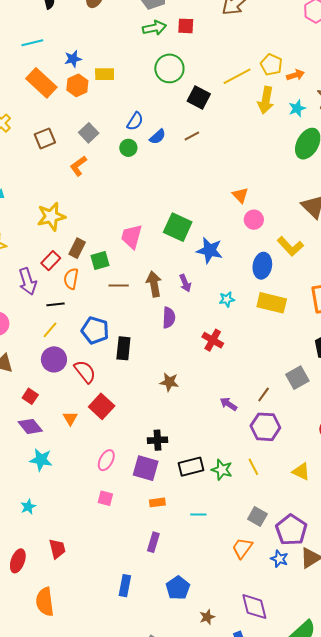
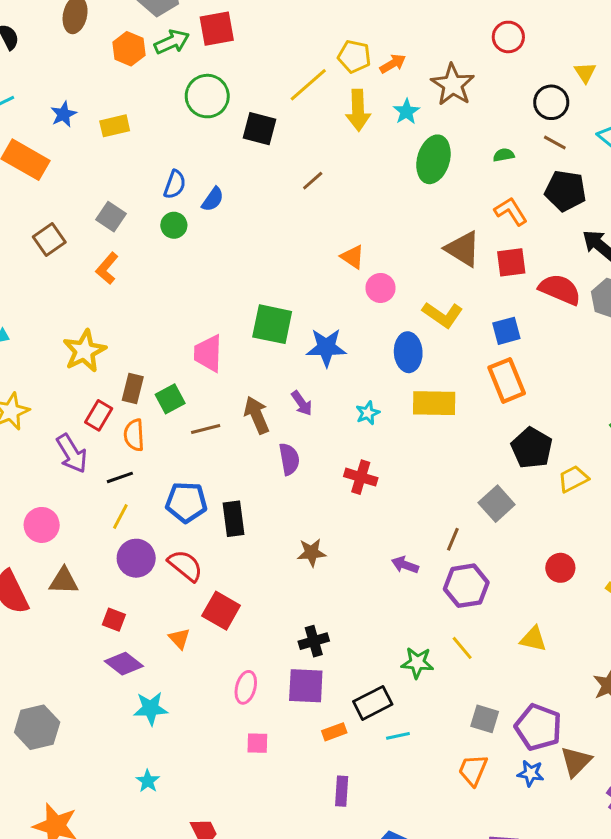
red square: (186, 26) -> (217, 29), size x1.4
orange hexagon: (77, 85) -> (129, 49), moved
brown line: (192, 136) -> (313, 181), moved
black rectangle: (191, 467) -> (373, 703), moved

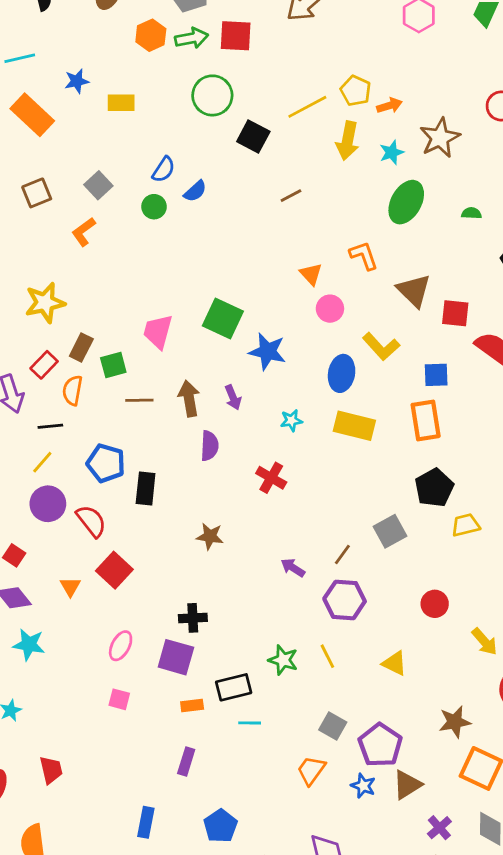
orange L-shape: (511, 211) -> (364, 256), moved

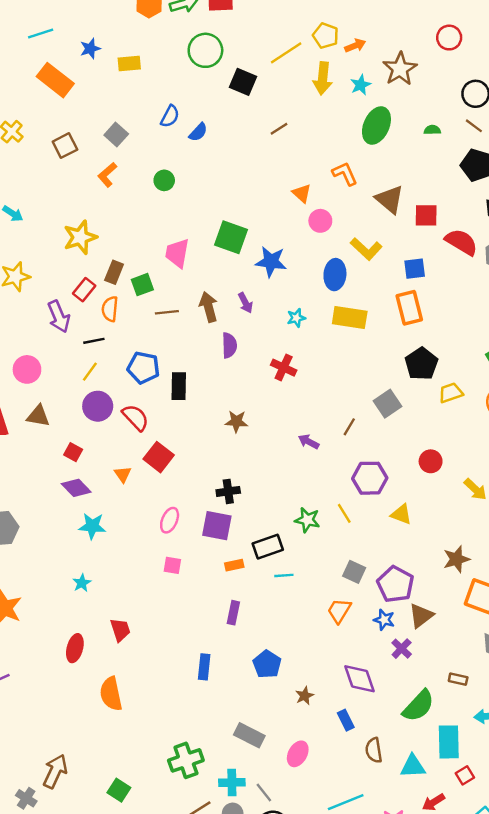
green circle: (154, 207) -> (164, 180), moved
purple hexagon: (345, 600) -> (370, 478), moved
purple cross: (439, 828) -> (402, 649), moved

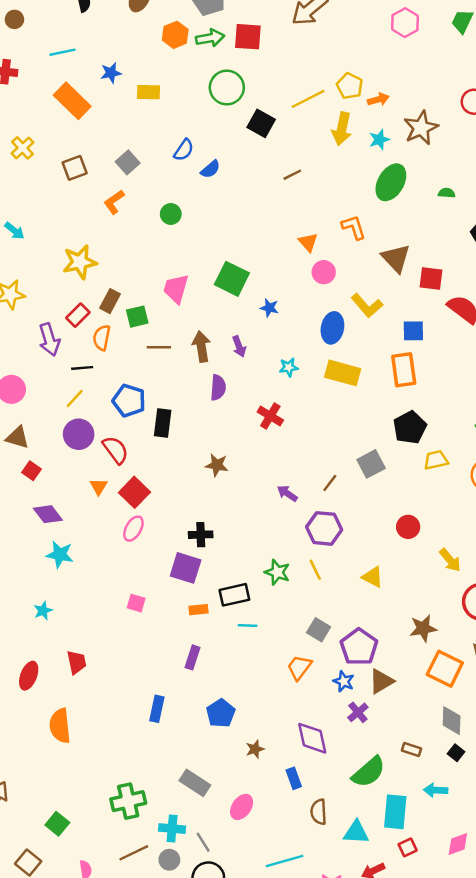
blue star: (271, 262) -> (269, 308), size x0.6
red square: (73, 452) -> (31, 471), moved
orange triangle: (123, 474) -> (99, 487), moved
purple hexagon: (370, 478) -> (324, 528), moved
pink ellipse: (170, 520) -> (133, 529), moved

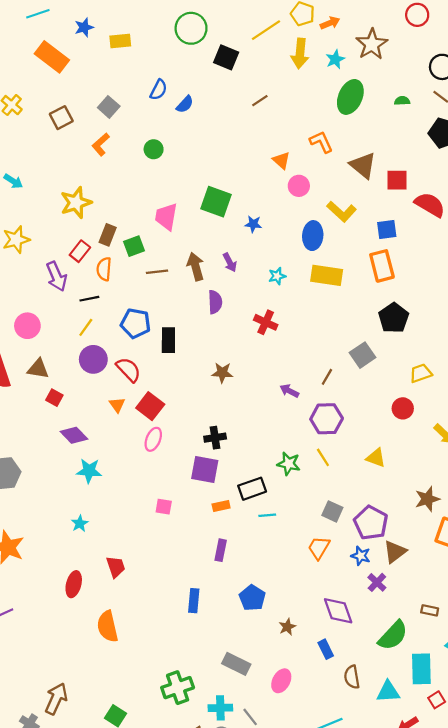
yellow trapezoid: (436, 460) -> (421, 373), moved

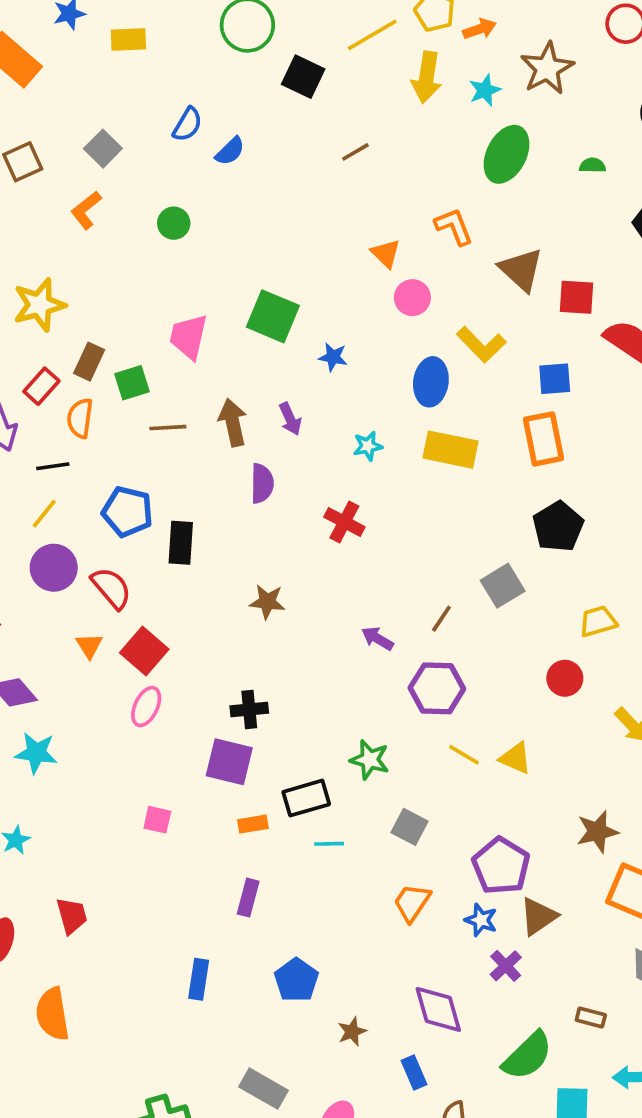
yellow line: (323, 457) -> (464, 755), moved, turned -30
gray square: (332, 511) -> (410, 827), moved

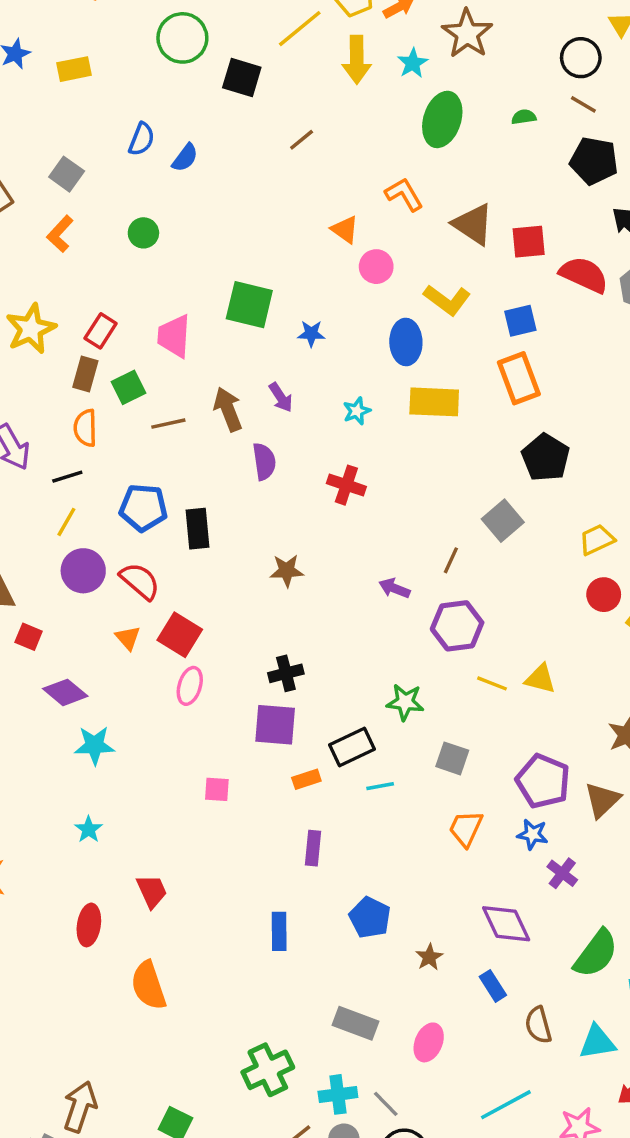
red rectangle: (41, 386) -> (101, 331), moved
red circle: (565, 678) -> (604, 595), moved
brown triangle: (538, 916) -> (602, 800), moved

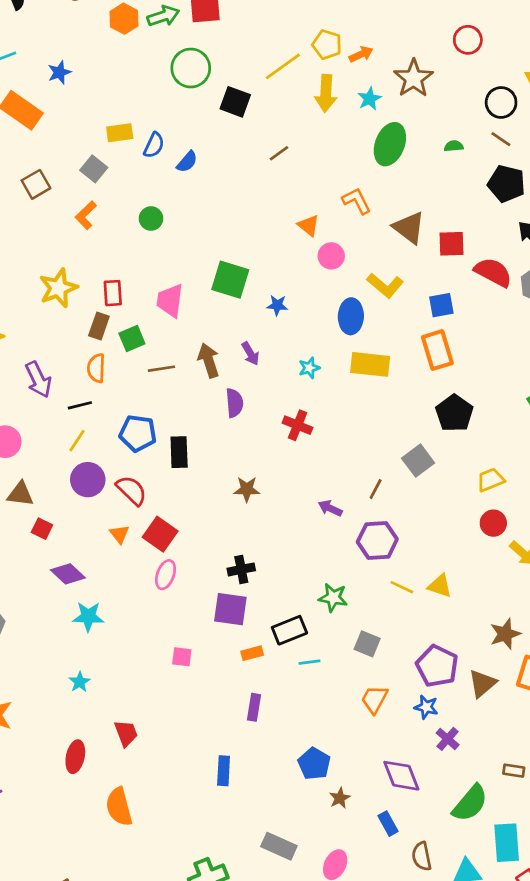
yellow rectangle: (74, 69) -> (120, 133), moved
red rectangle: (101, 331) -> (113, 293), turned -40
blue pentagon: (370, 918) -> (314, 764), moved

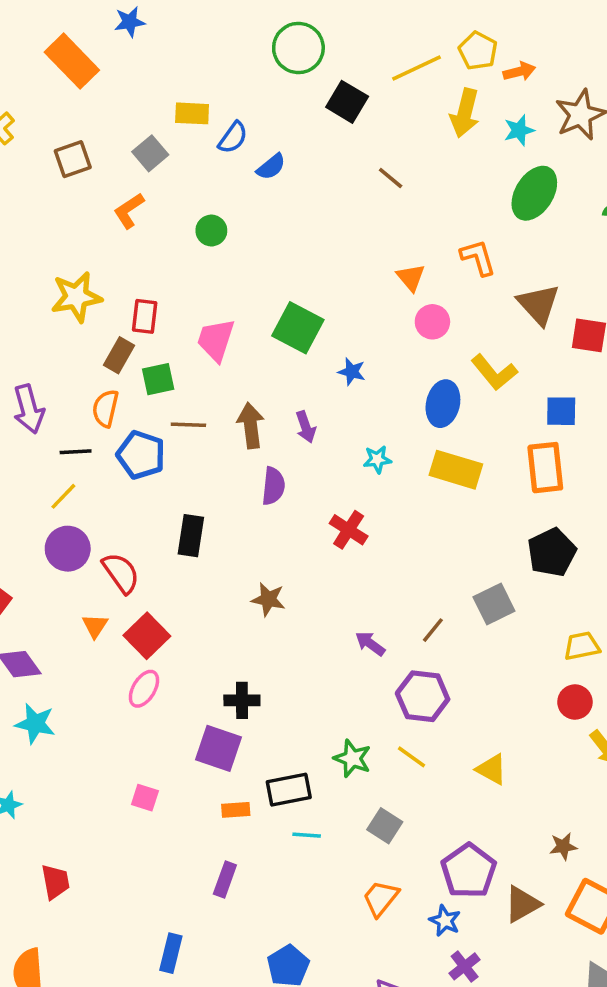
brown line: (279, 153) -> (391, 178), turned 65
blue pentagon: (138, 433) -> (141, 455), moved
yellow line: (402, 587) -> (411, 757), moved
brown star: (505, 634) -> (563, 846), size x0.7

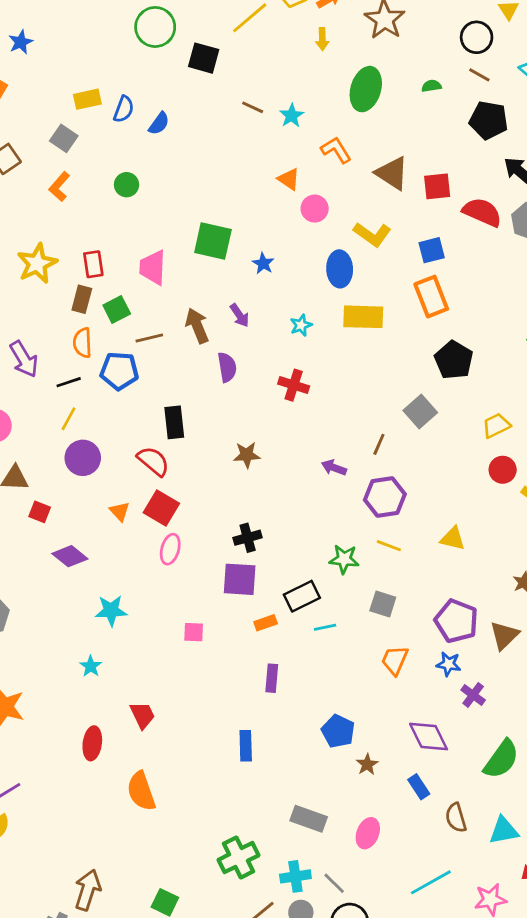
yellow arrow: (465, 113) -> (322, 39), moved, size x0.6
cyan star: (519, 130) -> (292, 116), moved
blue star: (352, 372) -> (263, 263), turned 30
red semicircle: (121, 573) -> (153, 461), moved
cyan star: (35, 724) -> (111, 611), moved

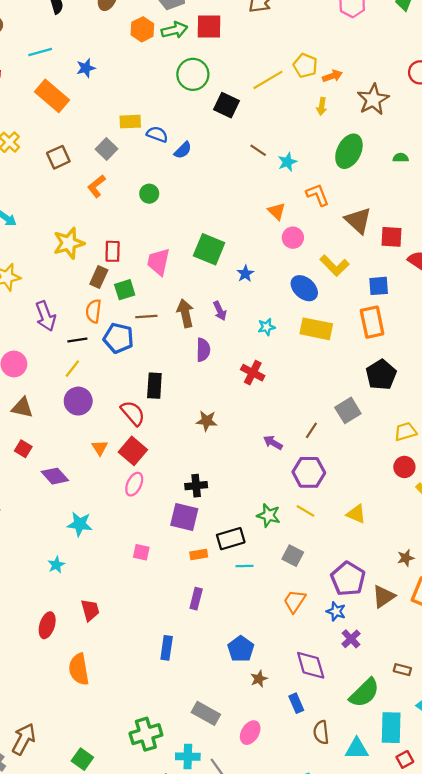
blue semicircle: (124, 109) -> (157, 134), turned -100
blue ellipse: (340, 269) -> (304, 288), turned -56
red square: (40, 512) -> (23, 449), moved

